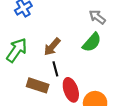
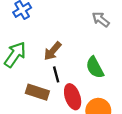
green semicircle: (92, 42) -> (95, 67), moved, turned 110

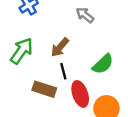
gray arrow: (101, 19) -> (85, 15), moved
green semicircle: (95, 67) -> (103, 64), turned -105

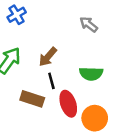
gray arrow: (85, 15) -> (89, 24), moved
green semicircle: (103, 64) -> (91, 74), turned 45

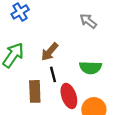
brown rectangle: (32, 99) -> (35, 91), turned 70

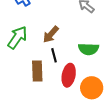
red ellipse: (69, 96) -> (69, 75), turned 30

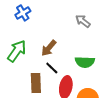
black line: (54, 55) -> (52, 68), turned -32

